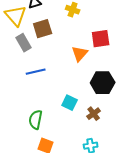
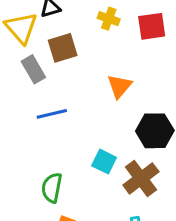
red square: (101, 39) -> (152, 26), moved
brown cross: (94, 114) -> (141, 178), size x1.6

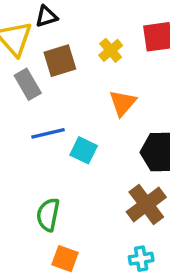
yellow cross: (109, 19) -> (111, 50), moved, turned 30
cyan square: (104, 162) -> (84, 150), moved

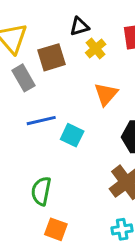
black triangle: (46, 17) -> (79, 26), moved

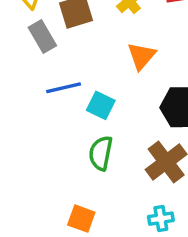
green semicircle: (41, 191) -> (101, 153), moved

